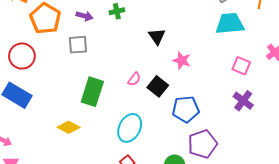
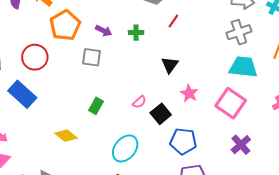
pink square: (241, 66) -> (231, 103), moved, size x1.6
green rectangle: (92, 92) -> (96, 106), size x0.6

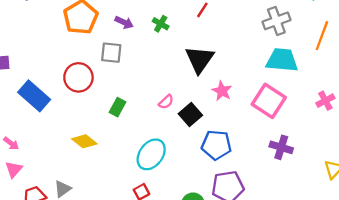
green cross: (136, 33) -> (161, 24), turned 32
red circle: (35, 57) -> (78, 77), moved
black triangle: (170, 65) -> (199, 59), size x1.5
purple cross: (241, 145) -> (281, 147), turned -30

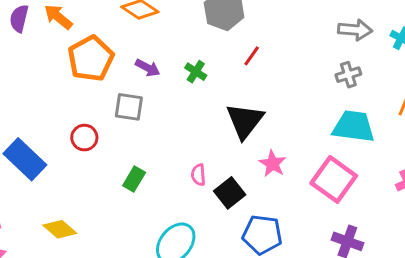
gray cross: (276, 21) -> (348, 75), size x0.7
red circle: (78, 77) -> (84, 138), size x0.7
pink semicircle: (166, 102) -> (198, 175), turned 126
yellow diamond: (84, 141) -> (60, 229), moved

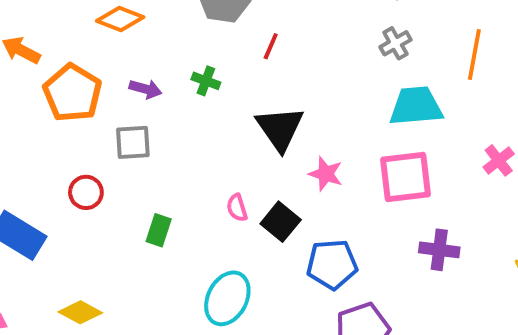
pink square: (334, 179) -> (406, 177), turned -30

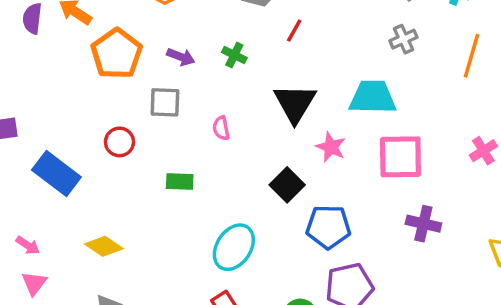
cyan trapezoid: (416, 106) -> (373, 97), moved
pink semicircle: (237, 208) -> (221, 128), moved
green rectangle: (159, 230) -> (180, 181), turned 68

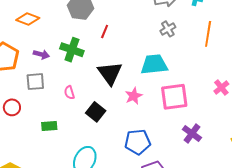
green cross: (234, 55) -> (72, 50), size x1.6
pink star: (331, 147) -> (134, 96), turned 30
black square: (287, 185) -> (96, 112), moved
purple cross: (423, 224) -> (192, 133), turned 30

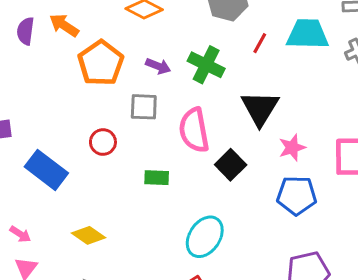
cyan trapezoid: (154, 64) -> (308, 34), moved
pink semicircle: (69, 93) -> (194, 130), size x2.0
blue pentagon: (138, 142) -> (297, 195), moved

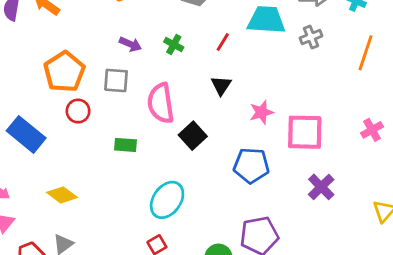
red line: (260, 43) -> (223, 42), moved
orange pentagon: (101, 63) -> (64, 72), moved
green cross: (206, 65) -> (174, 44), size x0.6
black triangle: (260, 108) -> (221, 85), size x0.6
pink star: (292, 148) -> (261, 112), moved

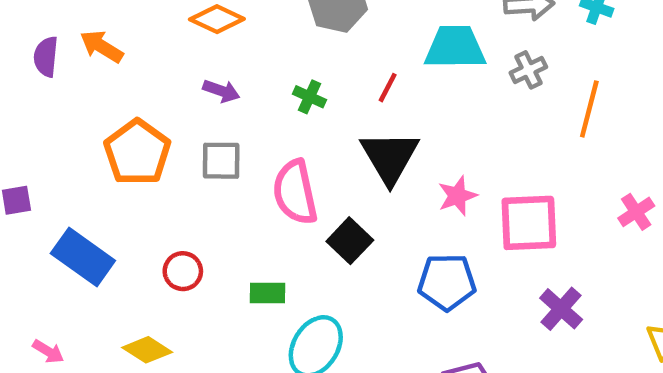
purple arrow: (130, 44) -> (221, 91), moved
orange line: (366, 53) -> (589, 109), moved
black triangle: (221, 85) -> (390, 157), size x1.8
red circle: (78, 111) -> (183, 271), moved
green rectangle: (125, 145) -> (267, 293), moved

